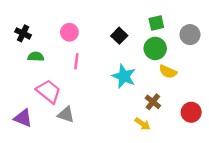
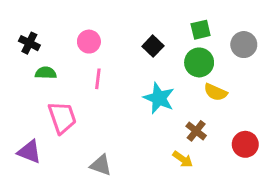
pink trapezoid: (49, 91) -> (62, 118), turned 32
gray triangle: (66, 115) -> (101, 165), moved

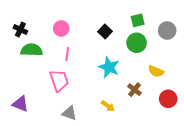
green semicircle: (46, 73) -> (32, 50), size x1.5
yellow semicircle: (215, 92) -> (156, 71), moved
pink trapezoid: (62, 118) -> (59, 80), moved
yellow arrow: (183, 159) -> (108, 106), moved

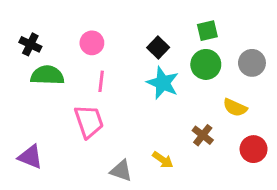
gray circle: (167, 31) -> (252, 63), moved
cyan star: (109, 67) -> (163, 83), moved
gray triangle: (69, 113) -> (121, 171), moved

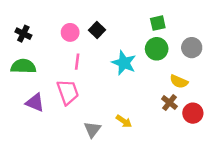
black square: (158, 48) -> (97, 30), moved
green semicircle: (47, 75) -> (23, 66), moved
brown cross: (203, 135) -> (169, 103), moved
purple triangle: (30, 157) -> (35, 103), moved
gray triangle: (121, 171) -> (92, 129), turned 48

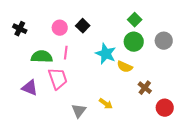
green square: (158, 23) -> (135, 20), turned -32
green semicircle: (23, 66) -> (42, 57), moved
yellow semicircle: (179, 82) -> (125, 67), moved
red circle: (193, 113) -> (165, 108), moved

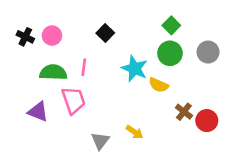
pink circle: (60, 28) -> (52, 36), moved
red circle: (165, 108) -> (207, 121), moved

